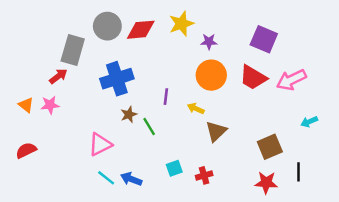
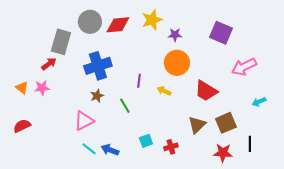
red trapezoid: (253, 77) -> (206, 91), moved
brown star: (129, 115) -> (97, 96), moved
brown triangle: (216, 131) -> (197, 125), moved

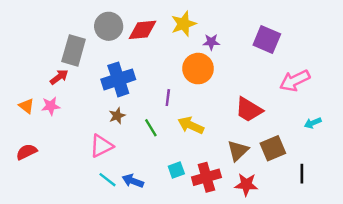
orange circle: (177, 63) -> (198, 69), moved
yellow arrow: (164, 91) -> (191, 125), moved, size x1.5
red cross: (171, 147) -> (206, 177), size x1.6
red star: (223, 153) -> (246, 184), moved

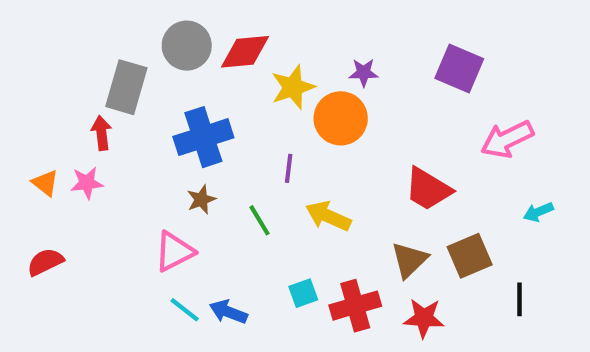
yellow star: (184, 24) -> (293, 87), moved
red arrow: (59, 77) -> (101, 133), turned -60

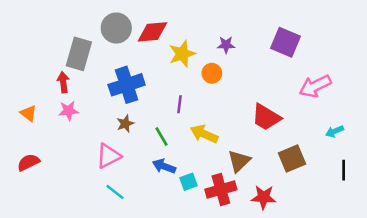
orange circle: (341, 118) -> (212, 73), size x0.6
pink star: (87, 183) -> (68, 111), moved
brown triangle: (409, 260) -> (239, 161), moved
black line: (520, 299) -> (344, 170), moved
blue arrow: (228, 312) -> (164, 166), moved

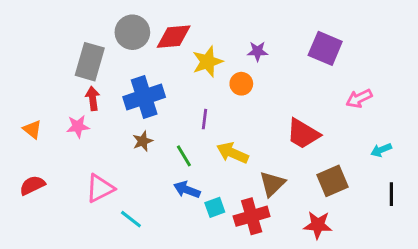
red arrow: (63, 82) -> (93, 98), moved
pink arrow: (315, 86) -> (359, 98), size x0.7
pink triangle: (109, 156) -> (100, 188), moved
red star: (264, 197) -> (318, 225), moved

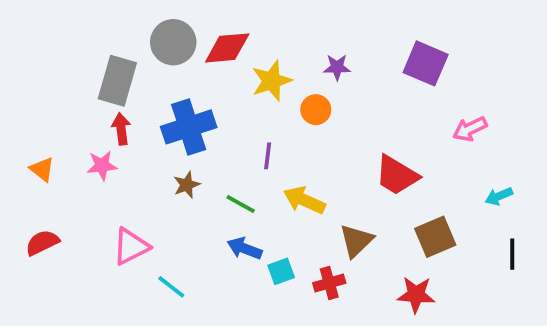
green line: (184, 156) -> (241, 204), turned -30
red cross: (252, 216) -> (329, 283), size x0.7

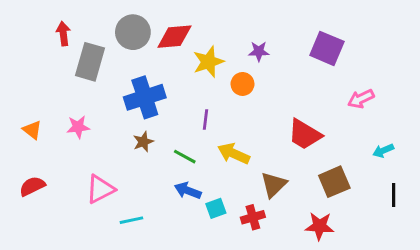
red arrow: (121, 129) -> (63, 34), moved
cyan line: (171, 287) -> (131, 220), turned -50

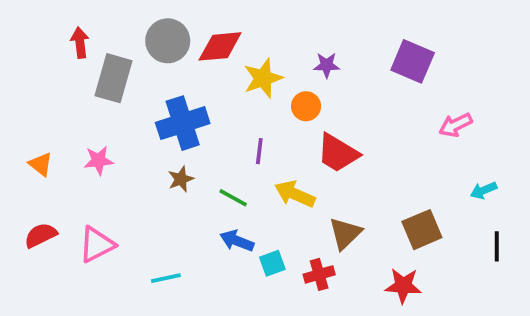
red trapezoid: (305, 134) -> (338, 153), moved
pink triangle: (100, 189) -> (97, 245), moved

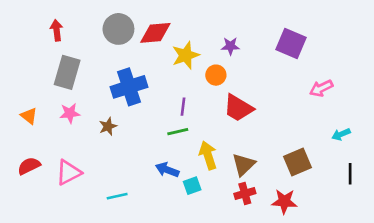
gray rectangle: (114, 78) -> (67, 72), moved
brown star: (181, 179) -> (108, 126), moved
yellow arrow: (295, 194) -> (208, 155), moved, turned 48
green line: (233, 198) -> (178, 132), moved, turned -42
red cross: (319, 274) -> (245, 194), moved

